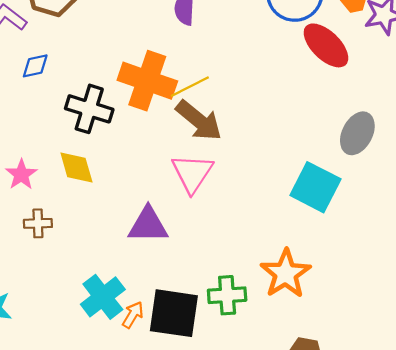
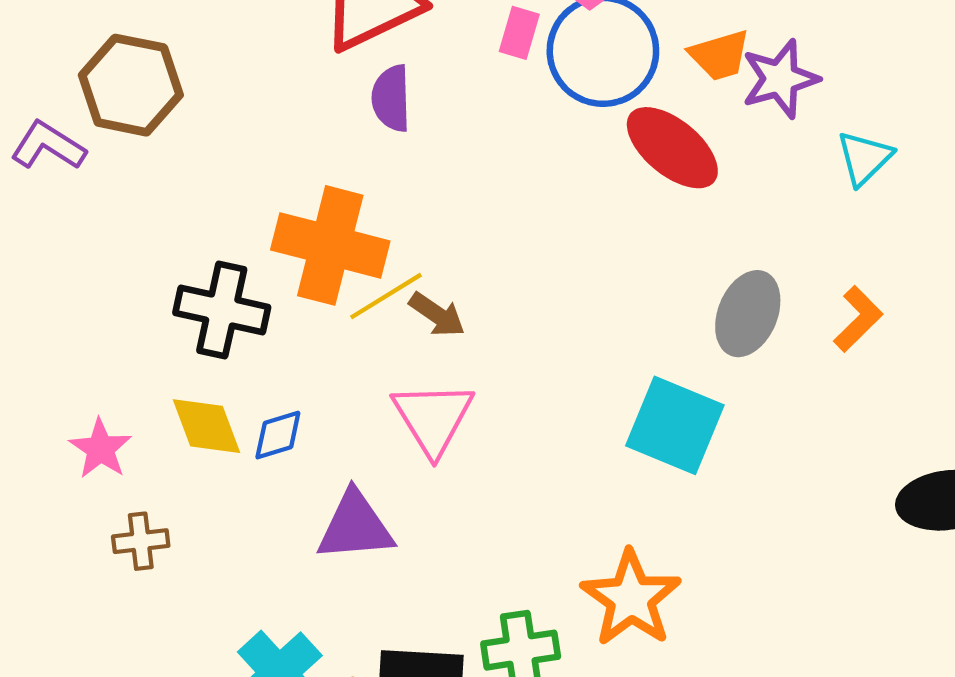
blue diamond: (35, 66) -> (278, 435), moved
yellow line: (190, 87) -> (386, 296), moved
brown arrow: (199, 121) -> (437, 315), size x0.6

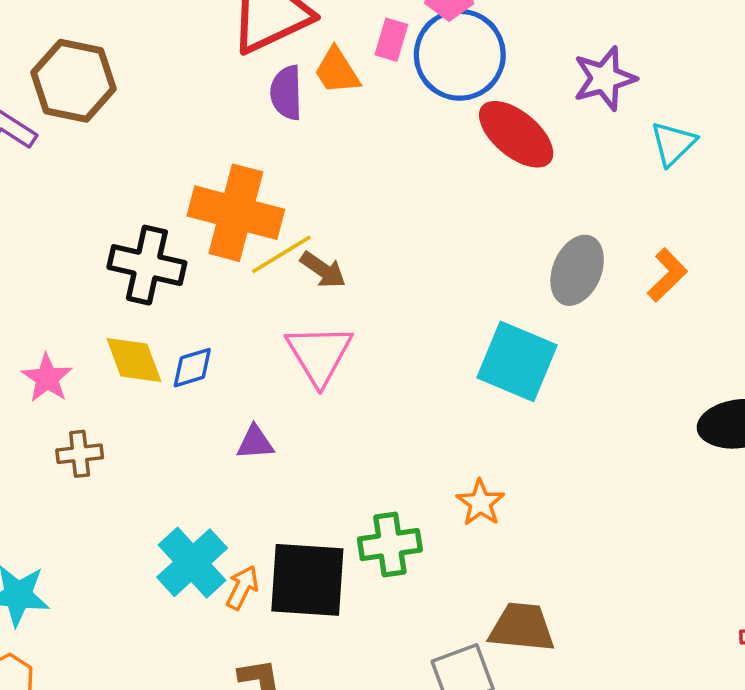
orange trapezoid: (720, 55) -> (337, 71), moved, turned 74
purple triangle: (355, 526) -> (255, 443), size x0.6
orange star: (631, 598) -> (480, 503), size x0.6

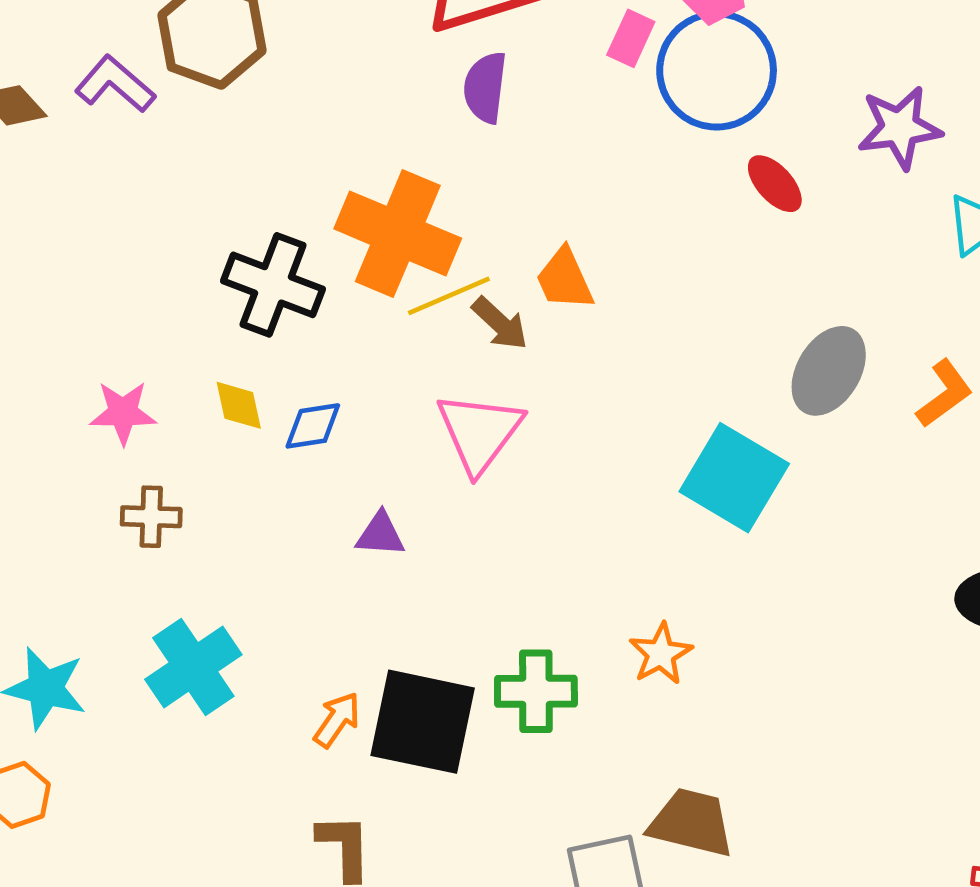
orange trapezoid: (337, 71) -> (565, 279), moved
red ellipse: (516, 134) -> (775, 184), size x0.6
yellow diamond: (134, 360) -> (239, 405), size x0.7
pink star: (47, 378) -> (123, 413), turned 30
cyan cross: (192, 563) -> (193, 667), moved

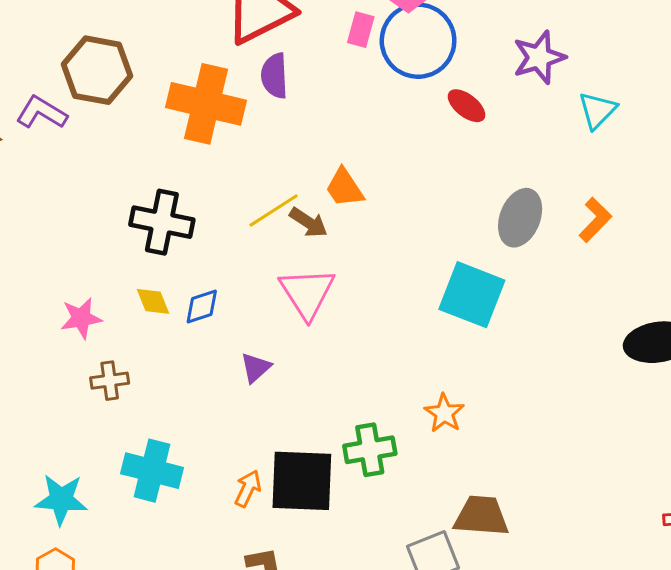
orange cross: (398, 234) -> (206, 104), moved
purple triangle: (380, 534) -> (256, 368), turned -36
cyan cross: (193, 667) -> (152, 471), turned -32

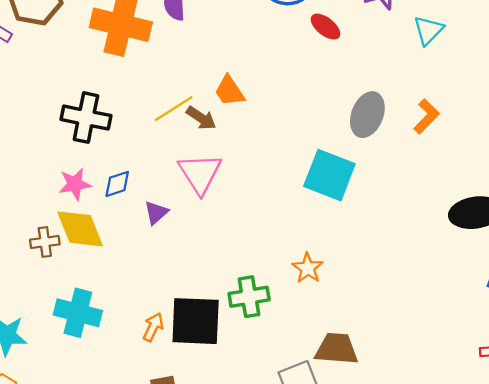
yellow diamond: (153, 301) -> (80, 229), moved, size x1.8
pink star: (81, 318) -> (75, 184), moved
purple triangle: (256, 368) -> (156, 213), moved

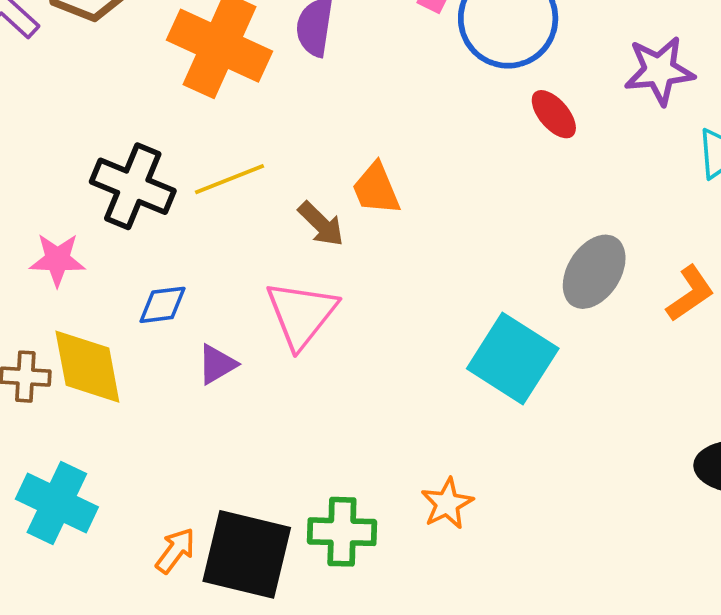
yellow line: (174, 109) -> (230, 179), moved
pink star: (75, 184) -> (57, 260), moved

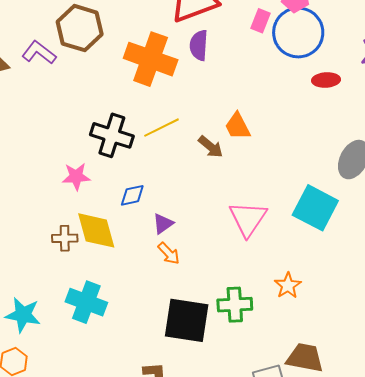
red ellipse: (554, 114) -> (326, 80), turned -48
pink triangle: (301, 314) -> (248, 219), moved
orange arrow: (175, 551) -> (169, 253), moved, turned 105

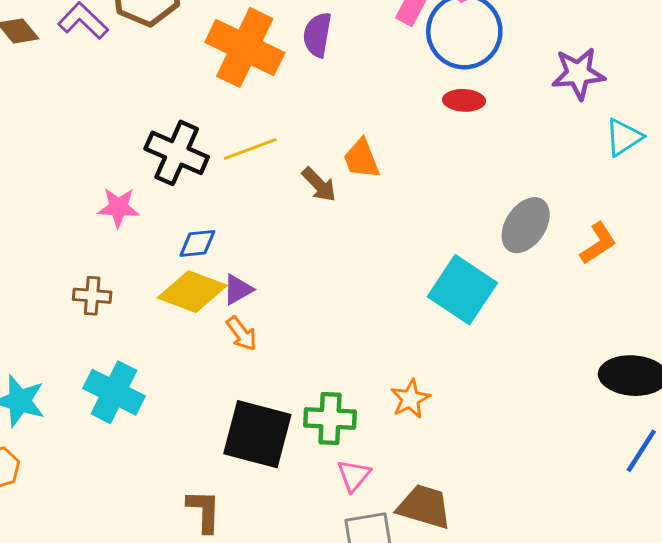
red ellipse: (326, 80) -> (464, 100), moved
pink triangle: (248, 219) -> (354, 475), moved, size x0.6
yellow diamond: (96, 230) -> (192, 292), moved, turned -60

